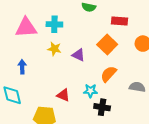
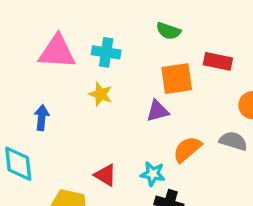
orange square: (107, 44) -> (177, 79), moved, turned 30
purple triangle: (78, 55) -> (158, 111), moved, turned -48
gray semicircle: (137, 87) -> (233, 141), moved

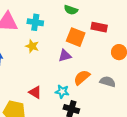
orange square: (177, 79) -> (76, 37), turned 30
gray semicircle: (233, 141) -> (108, 82), moved

